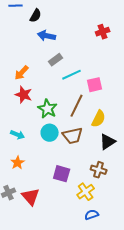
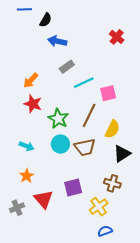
red cross: (103, 32) -> (117, 37), turned -32
purple square: (62, 174) -> (73, 188), turned -30
red triangle: (31, 197) -> (43, 199), moved

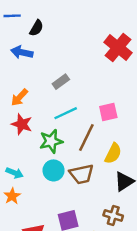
red cross: (117, 37) -> (118, 47), size x1.6
blue arrow: (57, 41) -> (22, 52), moved
cyan line: (84, 83) -> (66, 113), moved
green star: (58, 119) -> (51, 141), turned 30
orange star: (27, 176) -> (12, 196), moved

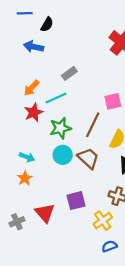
cyan line: (66, 113) -> (56, 98), moved
red star: (22, 124) -> (34, 112), turned 30
brown trapezoid: (82, 174) -> (88, 158), turned -125

